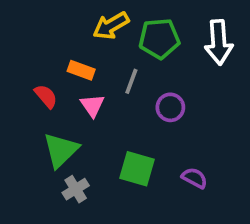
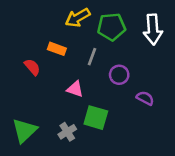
pink triangle: (92, 105) -> (75, 89), moved, turned -36
green triangle: (61, 150) -> (24, 131), moved
purple semicircle: (195, 178) -> (145, 98), moved
gray cross: (76, 189) -> (67, 132), moved

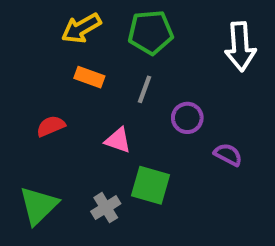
yellow arrow: (78, 18) -> (81, 28), moved
green pentagon: (111, 27) -> (151, 32), moved
red semicircle: (32, 67) -> (51, 126), moved, turned -72

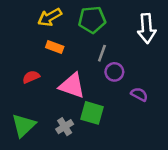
gray line: (144, 89) -> (102, 53), moved
pink triangle: (118, 140) -> (72, 86), size x1.6

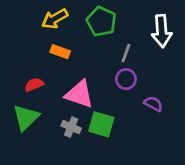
green pentagon: (92, 20) -> (101, 21), turned 30
gray line: (102, 53) -> (126, 53), moved
green triangle: (24, 125) -> (26, 117), moved
gray cross: (65, 127) -> (71, 127), moved, turned -35

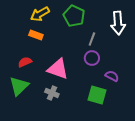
orange rectangle: (60, 52) -> (36, 35), moved
green square: (101, 124) -> (97, 95), moved

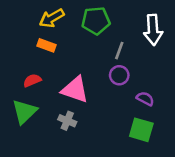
green pentagon: (74, 16) -> (96, 21), turned -30
green square: (97, 95) -> (141, 130), moved

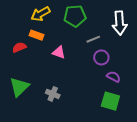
gray line: (119, 51) -> (93, 39), turned 48
purple circle: (119, 75) -> (101, 57), moved
red semicircle: (32, 80) -> (19, 47), moved
pink triangle: (75, 90) -> (59, 52), moved, size x0.6

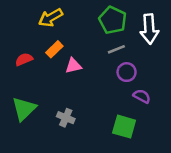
green pentagon: (75, 16) -> (113, 20), moved, turned 30
orange rectangle: (36, 35) -> (54, 49), moved, turned -64
pink triangle: (59, 52) -> (73, 66), turned -32
green square: (110, 101) -> (124, 127), moved

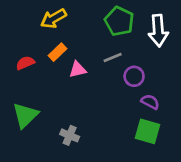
gray line: (116, 49) -> (113, 57), moved
gray cross: (66, 118) -> (70, 135), moved
green square: (124, 127) -> (147, 131), moved

